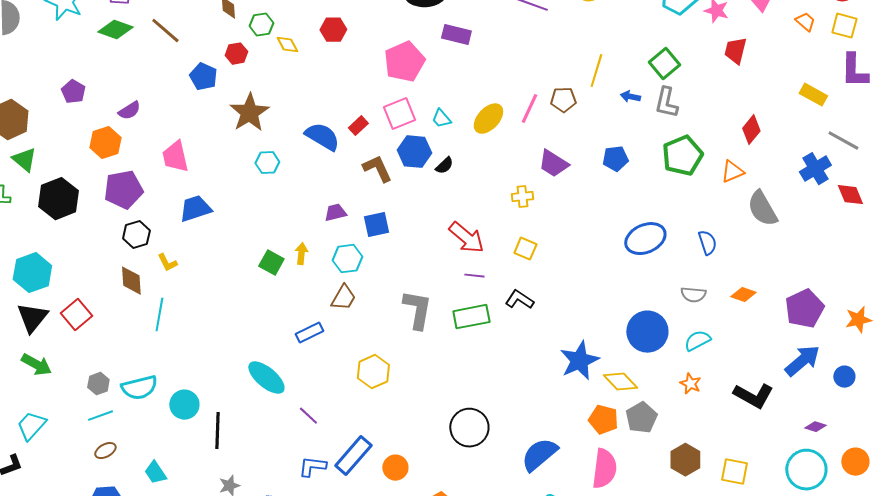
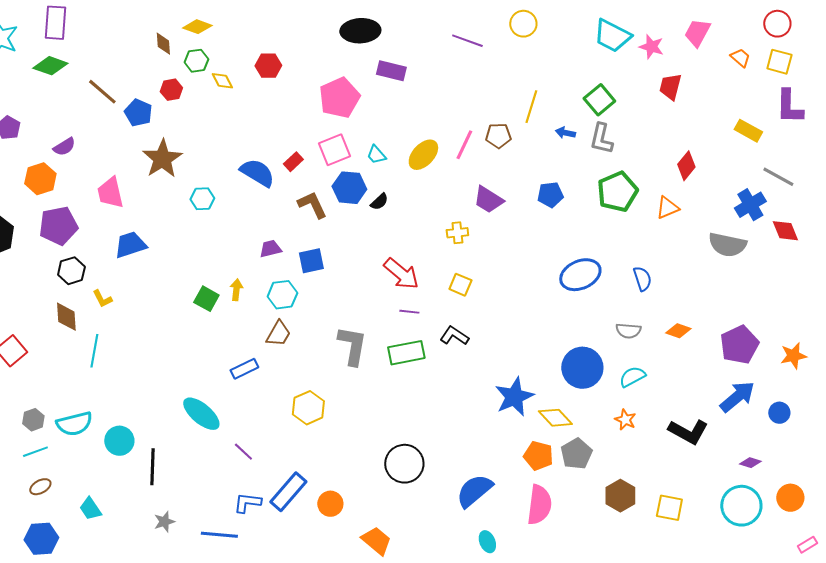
brown line: (165, 31) -> (102, 92), moved
brown star: (249, 113) -> (162, 159), moved
gray semicircle: (762, 209) -> (727, 245), moved, turned -48

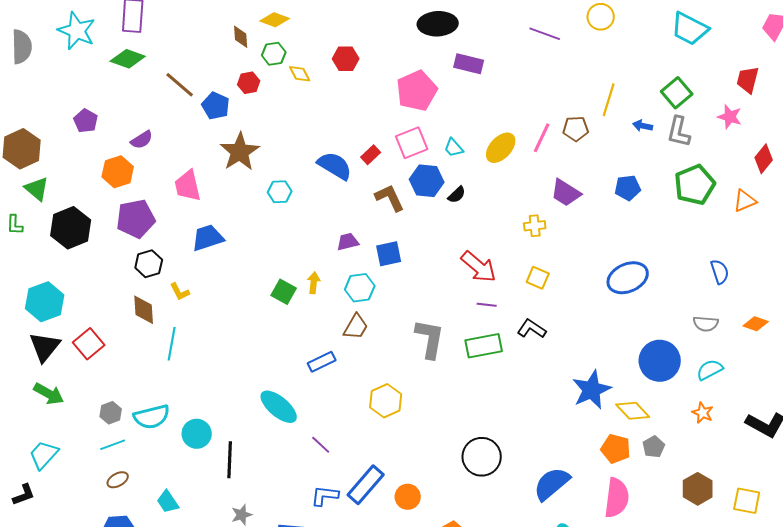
pink star: (651, 47) -> (730, 117), moved
blue ellipse: (580, 275) -> (628, 278), moved
gray pentagon: (576, 454) -> (654, 447), size x0.7

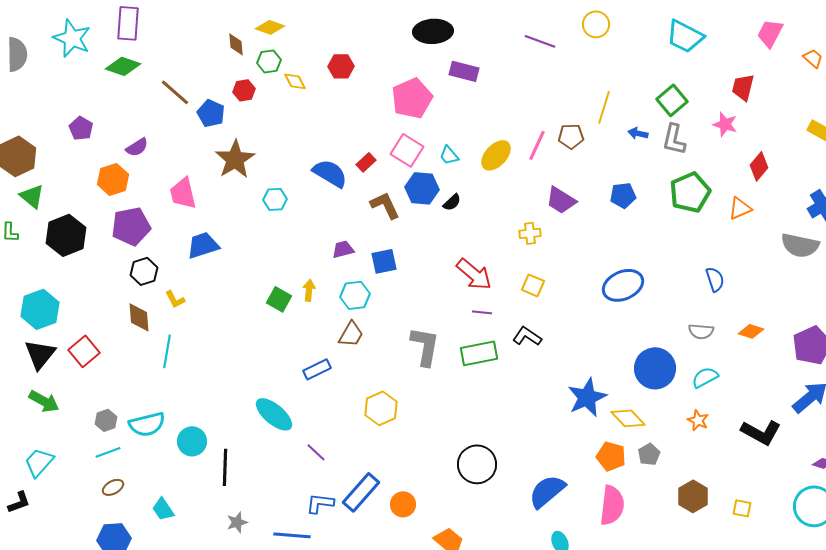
pink square: (412, 143) -> (407, 150), turned -36
yellow square: (747, 501) -> (742, 508), size x0.7

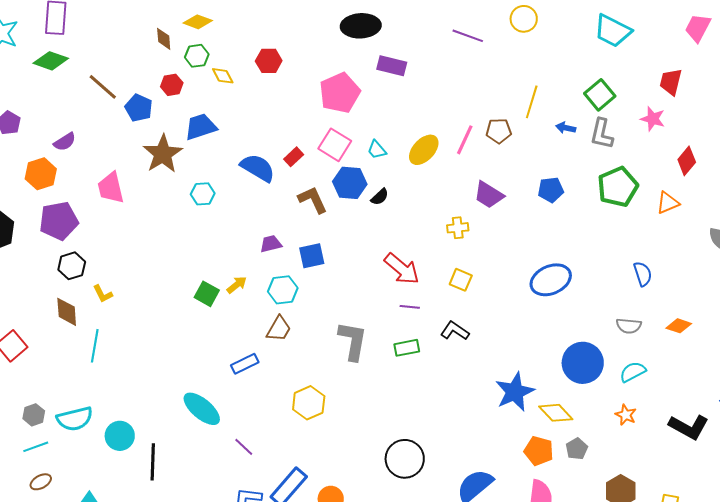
blue trapezoid: (203, 245) -> (201, 127), moved
yellow arrow: (309, 290) -> (237, 285), turned 45
green rectangle: (479, 353) -> (407, 348), size x0.7

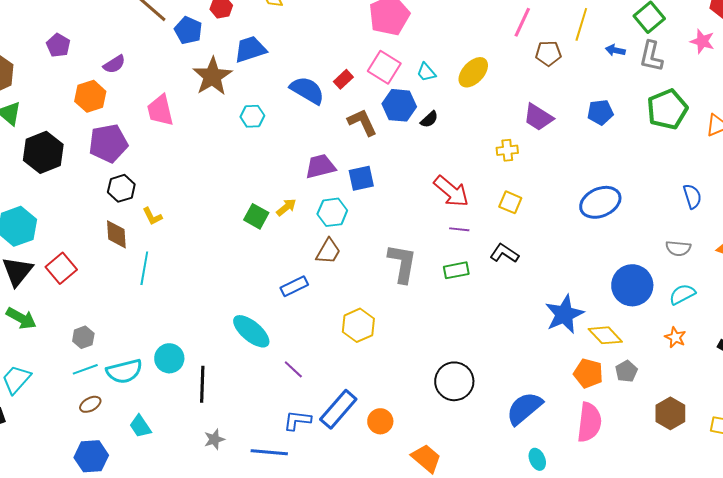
pink line: (465, 140) -> (522, 22), moved
purple trapezoid: (271, 244) -> (320, 166), size x1.4
cyan semicircle: (75, 419) -> (124, 371), moved

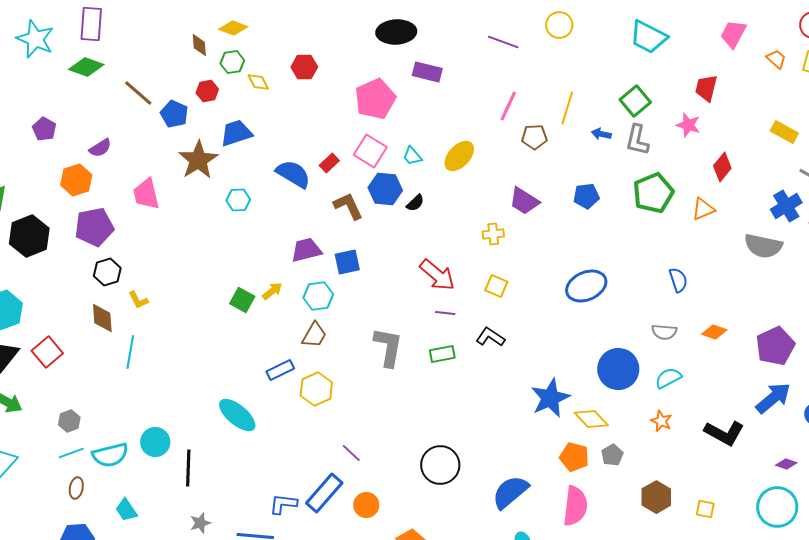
yellow hexagon: (358, 325) -> (316, 389), moved
purple line: (293, 369) -> (351, 453), moved
brown ellipse: (90, 404) -> (76, 488), turned -50

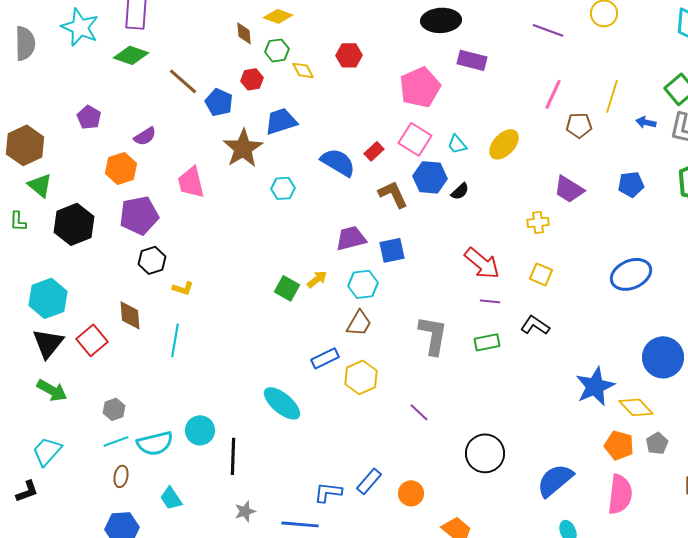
yellow L-shape: (138, 300) -> (183, 288), turned -45
brown diamond: (102, 318) -> (130, 315), moved
purple line: (351, 453) -> (419, 412), moved
blue rectangle: (324, 493) -> (369, 481), size x0.7

